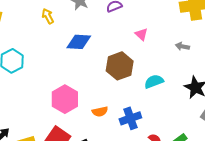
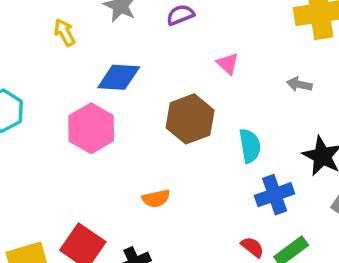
cyan semicircle: (154, 81) -> (250, 146), turned 102
pink hexagon: (65, 99) -> (91, 128), moved
blue cross: (130, 118) -> (275, 195), moved

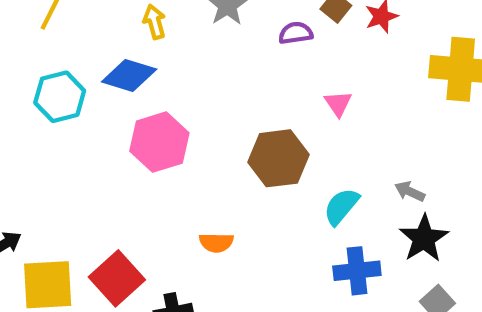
blue diamond: (119, 77) -> (129, 75), moved
gray arrow: (299, 84) -> (410, 191), moved
cyan semicircle: (250, 146) -> (341, 206), turned -144

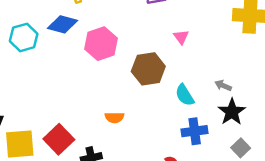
pink hexagon: (159, 142) -> (101, 44), moved
cyan semicircle: (341, 206) -> (185, 95), turned -70

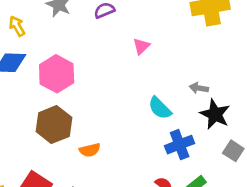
pink triangle: (181, 37) -> (141, 46), turned 35
brown hexagon: (148, 69) -> (54, 125), moved

